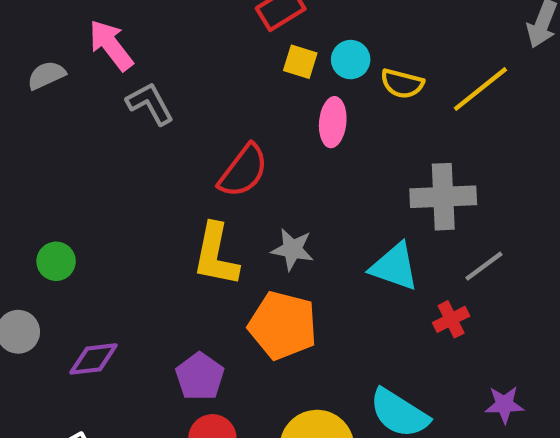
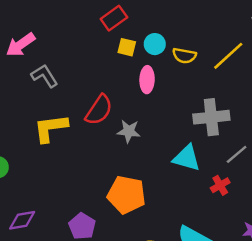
pink arrow: (111, 45) -> (21, 45), turned -84
gray star: (292, 249) -> (129, 131), moved
yellow L-shape: (216, 255) -> (51, 128), moved, turned 75

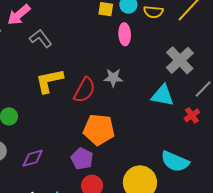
red semicircle: (99, 110) -> (84, 90), moved
gray cross: (211, 117) -> (180, 60), turned -32
orange pentagon: (126, 195) -> (99, 130), moved

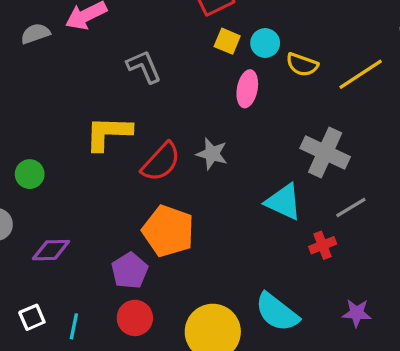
gray L-shape: (41, 38) -> (144, 67), moved
gray cross: (180, 60) -> (325, 153), turned -36

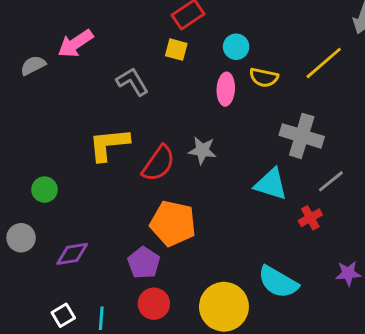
yellow square: (227, 41) -> (176, 50), moved
yellow semicircle: (302, 65) -> (264, 77), moved

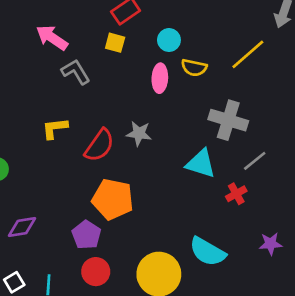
pink arrow: (75, 44) -> (52, 38), moved, turned 68
yellow L-shape: (109, 144) -> (55, 128), size x0.7

